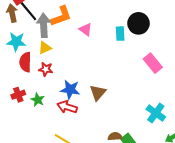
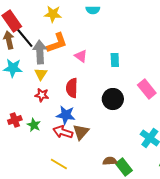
black circle: (138, 23) -> (113, 99), moved
yellow triangle: (45, 48) -> (41, 74), turned -32
red semicircle: (25, 62) -> (72, 88), moved
brown triangle: (98, 93) -> (81, 132), moved

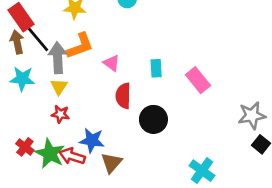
red semicircle: (72, 88) -> (123, 96), moved
pink rectangle: (147, 89) -> (198, 80), moved
red cross: (15, 120) -> (25, 147), turned -32
green star: (34, 125) -> (50, 154), size x1.6
red arrow: (63, 132) -> (72, 156), moved

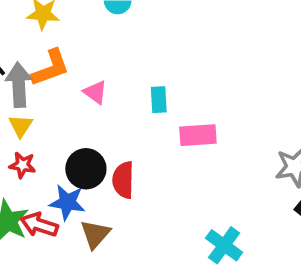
pink rectangle: (198, 80) -> (198, 135), moved, turned -55
red semicircle: (123, 96) -> (123, 180), moved
black circle: (153, 119) -> (86, 169), moved

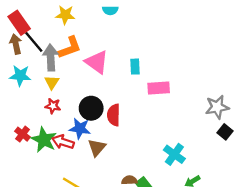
pink triangle: (95, 92) -> (97, 62), size x1.6

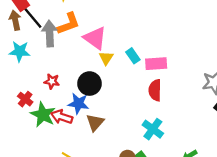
cyan rectangle: (135, 67) -> (133, 56), moved, turned -32
yellow triangle: (52, 82) -> (106, 58), moved
red semicircle: (114, 115) -> (155, 90), moved
red cross: (23, 134) -> (25, 99), moved
cyan cross: (174, 154) -> (153, 129), moved

